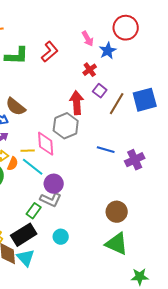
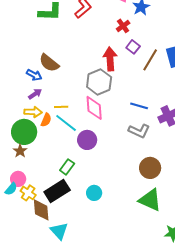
pink diamond: (46, 144) -> (94, 108), moved
gray L-shape: (51, 200) -> (139, 131), moved
cyan triangle: (26, 258) -> (59, 231), moved

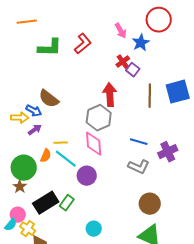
purple square: (133, 47) -> (133, 70), moved
brown line: (150, 60) -> (150, 96), turned -30
yellow arrow: (33, 112) -> (20, 118), moved
black rectangle: (57, 191) -> (46, 203), moved

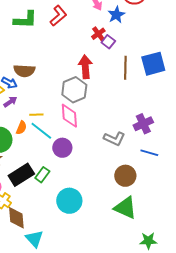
brown semicircle: (49, 99) -> (24, 71), turned -35
blue line: (139, 142) -> (149, 153), moved
cyan circle: (94, 229) -> (69, 201), size x1.6

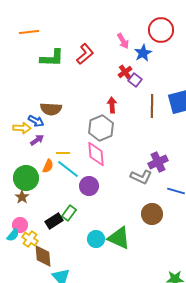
red arrow: (85, 67) -> (112, 105), size x0.7
purple cross: (143, 124) -> (158, 162), moved
black rectangle: (21, 175) -> (54, 221), moved, size x0.7
cyan circle: (69, 201) -> (96, 239), size x0.7
green triangle: (125, 208) -> (119, 238), moved

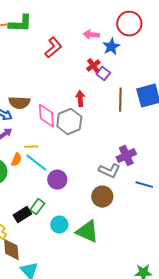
pink arrow: (123, 41) -> (91, 35), turned 126
green L-shape: (52, 58) -> (20, 24), moved
pink diamond: (96, 154) -> (46, 116), moved
brown circle: (152, 214) -> (102, 197), moved
cyan circle: (96, 239) -> (59, 225), moved

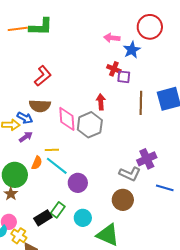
red L-shape: (53, 48) -> (43, 76), moved
red cross: (93, 66) -> (114, 69), turned -32
purple square: (103, 74) -> (124, 77), turned -32
cyan circle: (59, 225) -> (83, 218), moved

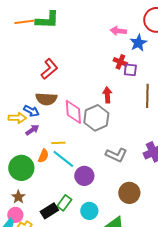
gray L-shape: (130, 174) -> (116, 155), moved
brown star: (11, 194) -> (18, 197), moved

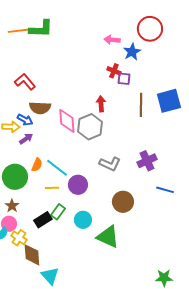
red L-shape: (49, 69) -> (25, 82), moved, turned -90
yellow line: (58, 143) -> (52, 188), moved

